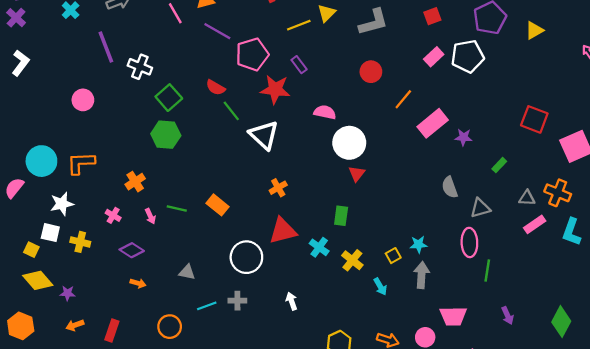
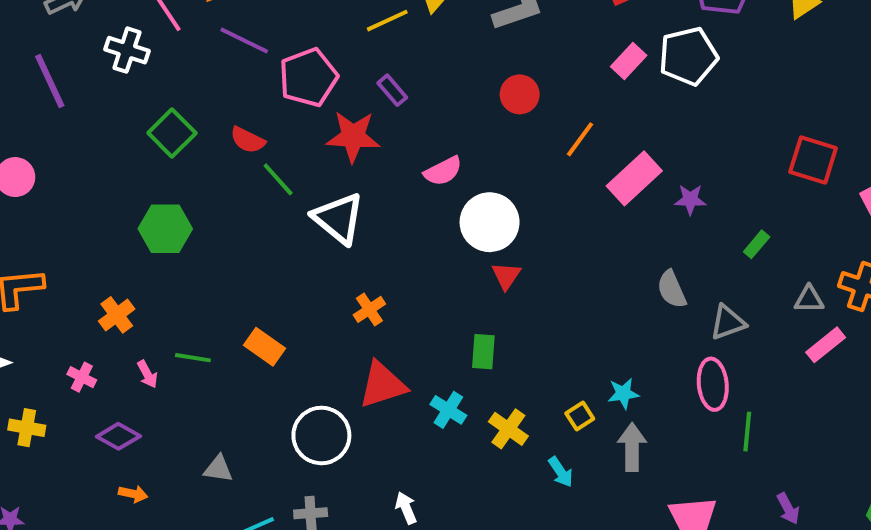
white cross: (140, 67) -> (127, 50), moved
green square: (169, 98) -> (172, 133), moved
pink semicircle: (325, 112) -> (443, 171), turned 145

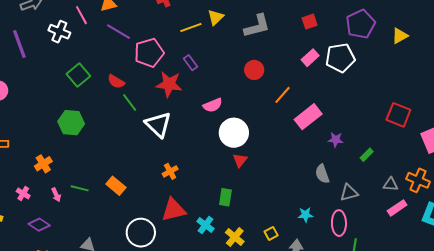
purple star: (690, 199) -> (336, 140), moved
cyan star: (623, 393) -> (305, 215), moved

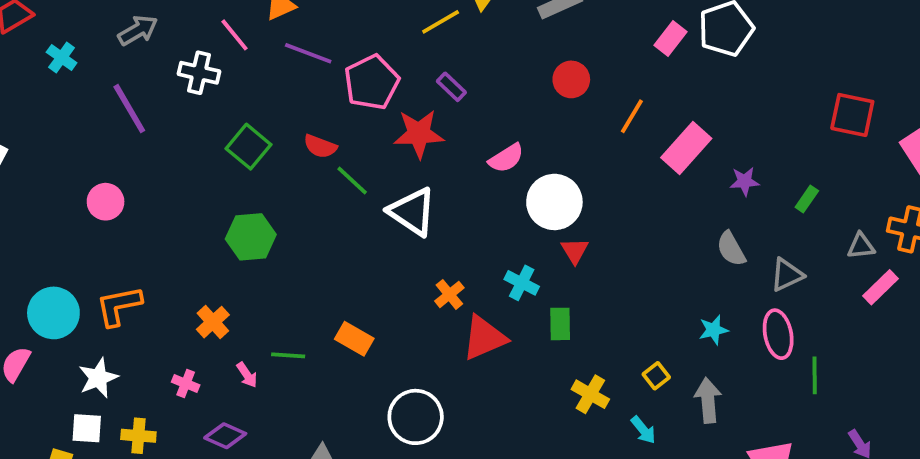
red triangle: (173, 210) -> (484, 338), moved
cyan cross: (205, 225) -> (522, 283), moved

